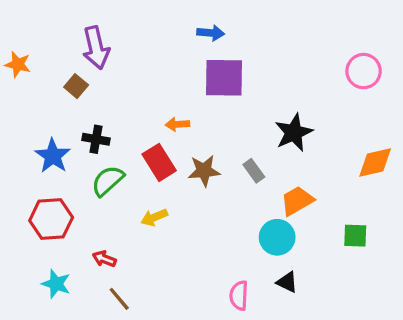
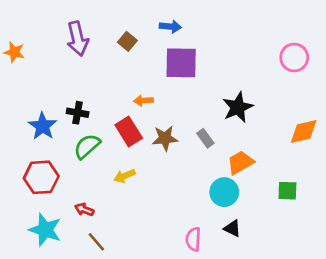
brown square: (76, 86) -> (127, 41), moved
cyan star: (56, 284) -> (45, 230), size x1.4

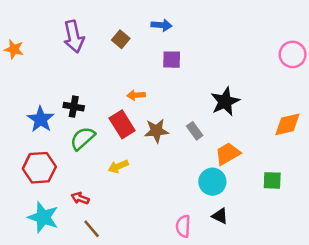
pink circle: (294, 58) -> (293, 54), moved
purple square: (181, 63) -> (172, 60), size x0.6

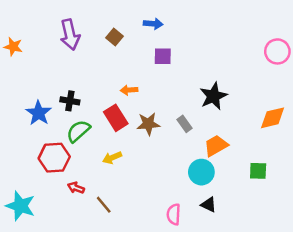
red hexagon: (39, 168) -> (54, 158), moved
cyan star: (43, 217) -> (20, 206), moved
brown line: (92, 229) -> (104, 205), moved

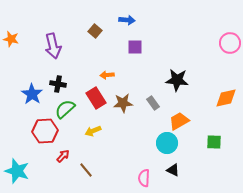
purple arrow: (70, 35) -> (53, 46), moved
black star: (213, 96) -> (177, 80), turned 30
red arrow: (76, 188) -> (63, 156), turned 112

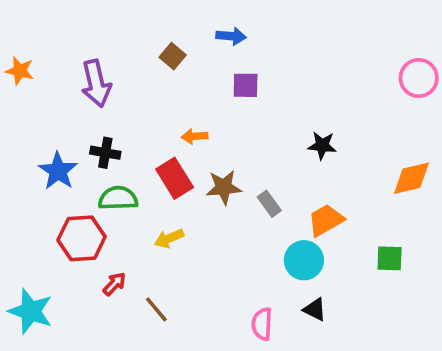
black star: (177, 80) -> (322, 145), size x0.7
gray rectangle: (153, 103) -> (269, 204), moved
green semicircle: (65, 109) -> (118, 198), turned 40

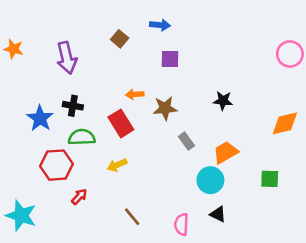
brown star: (224, 187) -> (165, 108), moved
brown line: (156, 309) -> (132, 217), moved

